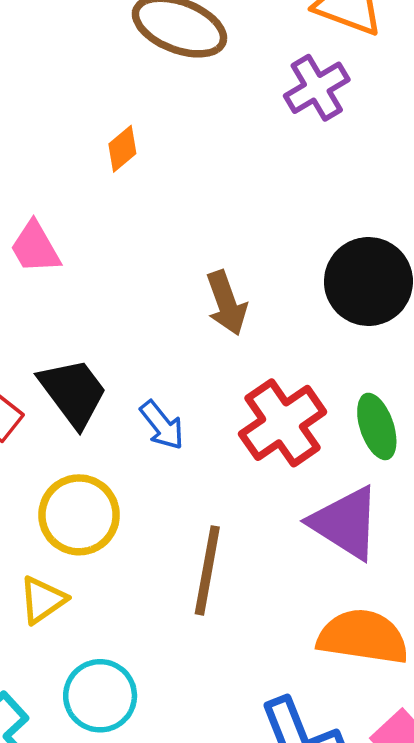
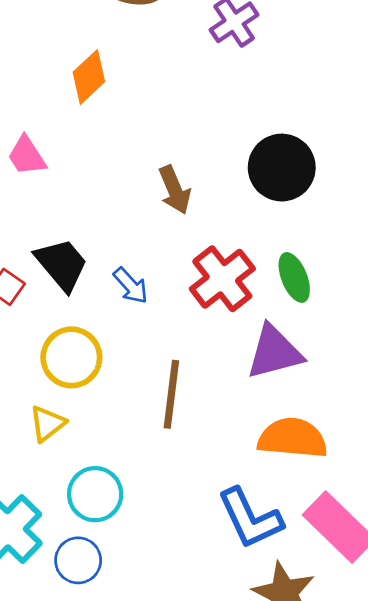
orange diamond: (122, 149) -> (89, 77), size x1.5
purple triangle: (345, 523) -> (274, 352), turned -44

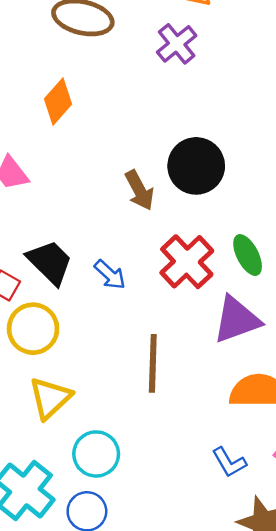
black circle: (282, 168) -> (196, 166), moved
yellow circle: (71, 357) -> (33, 329), moved
yellow triangle: (47, 424) -> (50, 398), size x1.4
blue L-shape: (250, 518) -> (229, 462), size x0.6

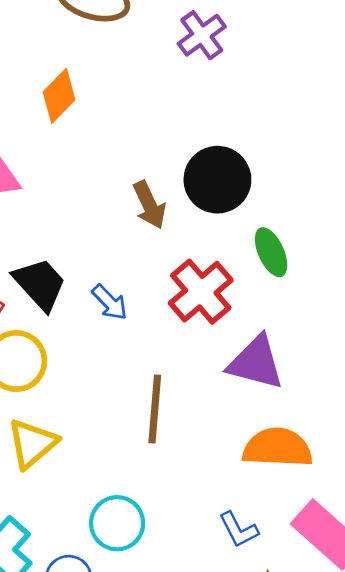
green ellipse: (248, 255) -> (271, 252), moved
purple triangle: (237, 320) -> (256, 363), turned 32
cyan circle: (96, 454) -> (117, 523), moved

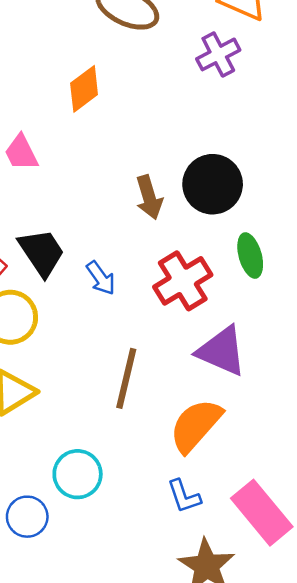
orange semicircle: (278, 448) -> (196, 425), moved, turned -60

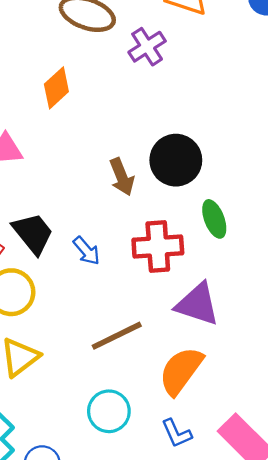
purple cross: (218, 54) -> (147, 47), moved
red cross: (183, 281) -> (158, 246), turned 33
brown line: (126, 378) -> (117, 336), turned 56
cyan circle: (78, 474) -> (109, 411), moved

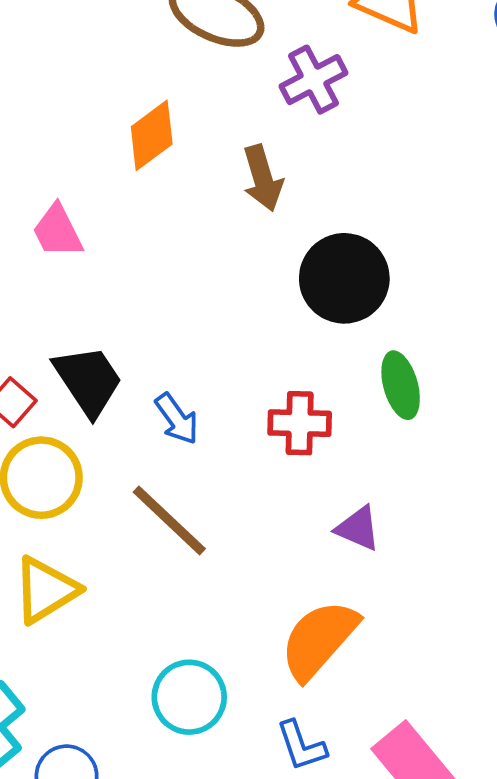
brown arrow: (122, 177) -> (263, 178), moved
red cross: (158, 246) -> (300, 423), size x0.7
purple triangle: (197, 304) -> (358, 528), size x0.6
brown line: (117, 336) -> (169, 520), moved, turned 64

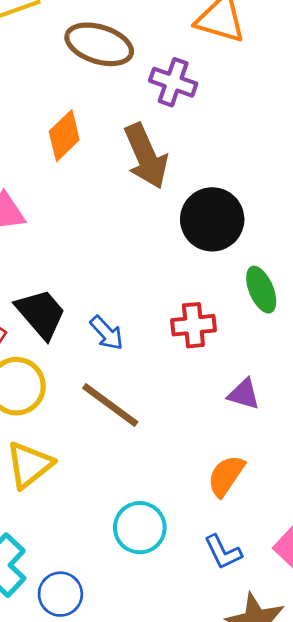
purple cross: (313, 80) -> (173, 82), turned -36
brown arrow: (263, 178) -> (146, 156), size x1.4
orange semicircle: (319, 640) -> (226, 476), size x0.7

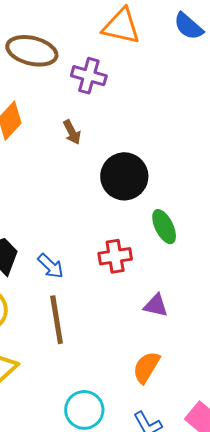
brown arrow: (146, 156) -> (72, 132), size x0.5
brown line: (110, 405) -> (57, 320), turned 48

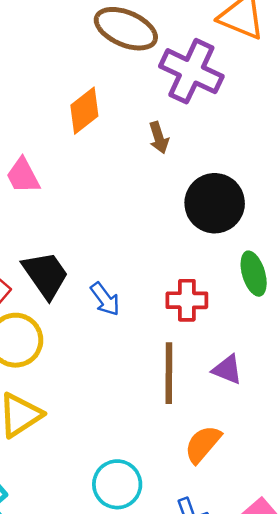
purple cross: (89, 76) -> (191, 71), size x1.4
brown line: (57, 320) -> (169, 373), moved

